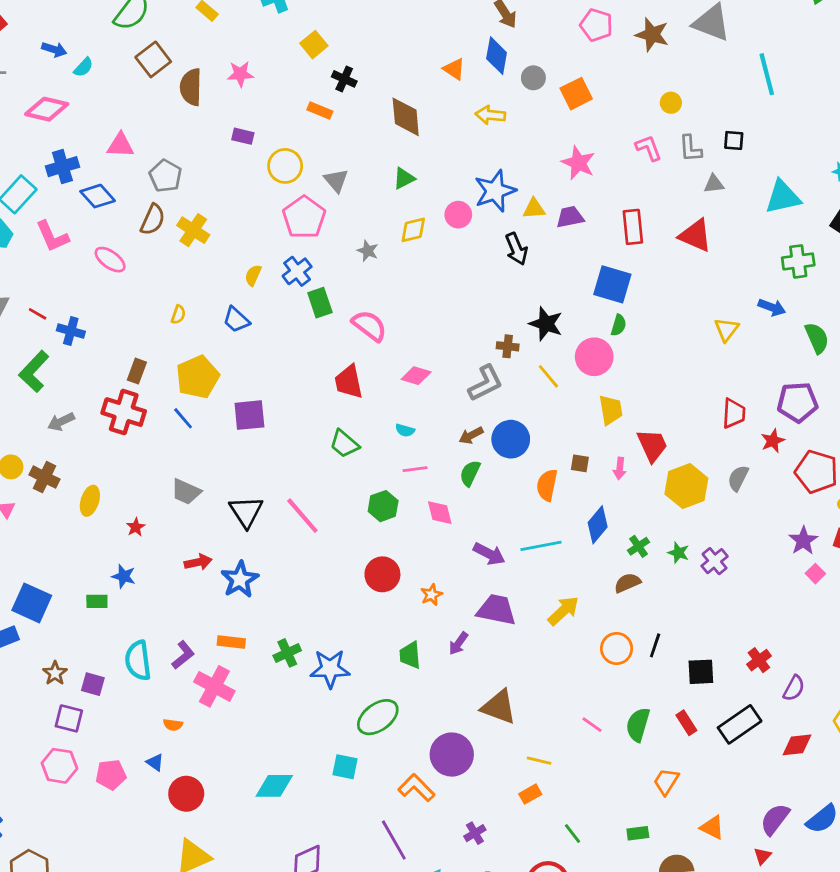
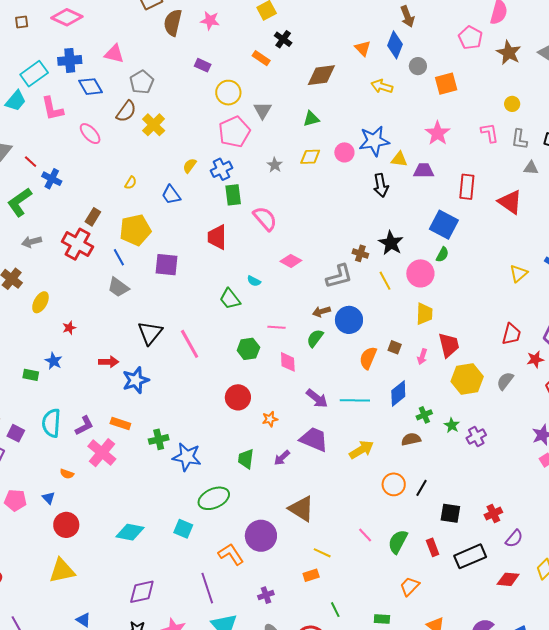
brown diamond: (406, 117) -> (321, 75), turned 76
red trapezoid: (349, 382) -> (217, 237), moved
cyan semicircle: (405, 430) -> (254, 281), moved
gray trapezoid: (186, 492) -> (118, 287), moved

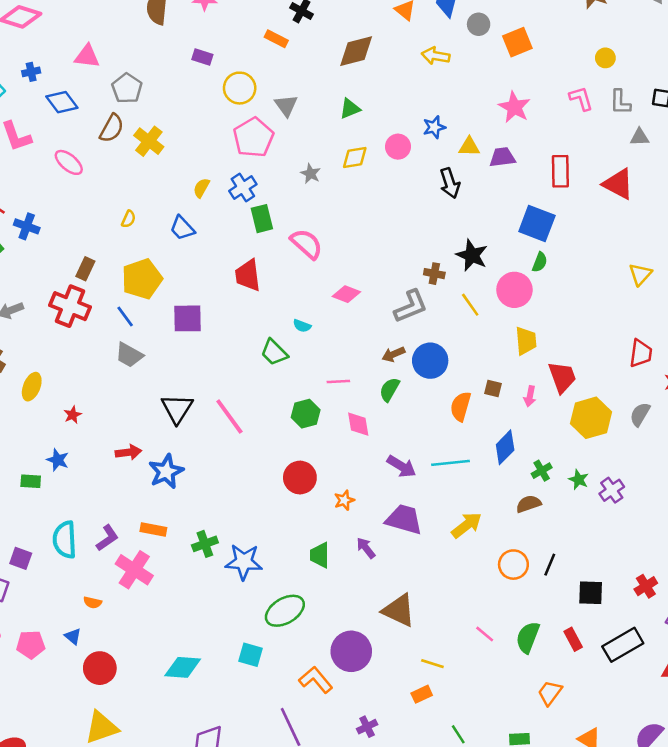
blue cross: (70, 60) -> (31, 72), size x0.6
blue star: (374, 141) -> (434, 127), size x0.6
purple arrow: (282, 458) -> (366, 548), turned 102

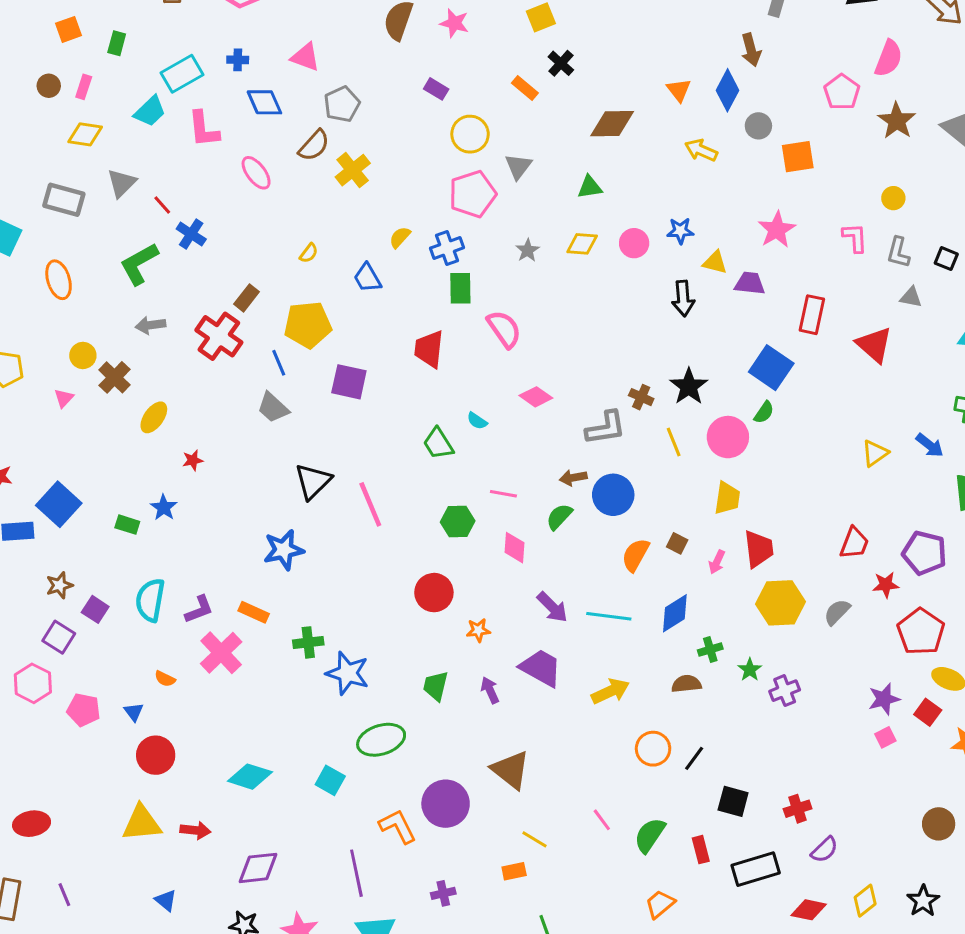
red arrow: (128, 452) -> (195, 830), moved

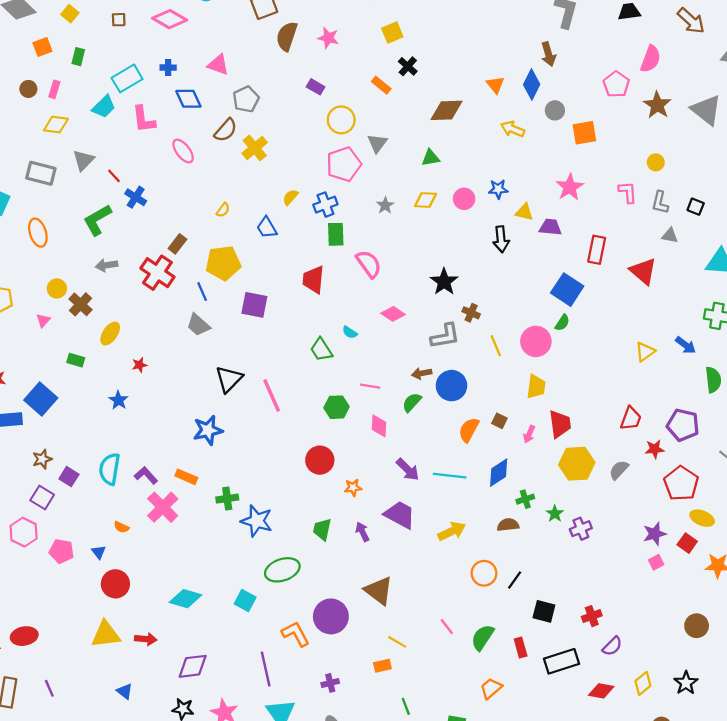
black star: (689, 386) -> (444, 282), moved
green rectangle: (127, 525) -> (76, 360), moved
purple L-shape: (199, 609) -> (146, 475), turned -110

